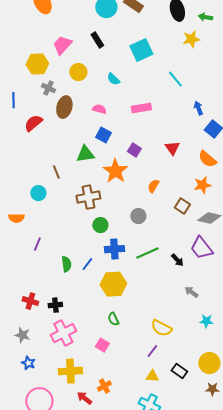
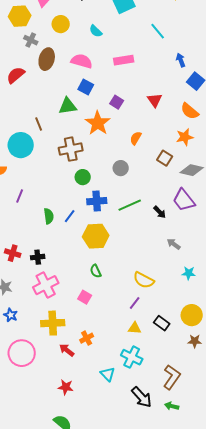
pink semicircle: (99, 109) -> (82, 61), size x1.5
cyan circle: (38, 193) -> (21, 145), size x1.6

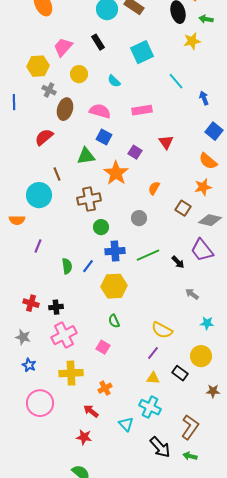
blue arrow: (181, 60) -> (204, 98), moved
red semicircle: (16, 75) -> (44, 137), moved
red triangle: (155, 100) -> (166, 142), moved
yellow circle: (192, 315) -> (201, 356), moved
red arrow: (67, 350) -> (91, 411), moved

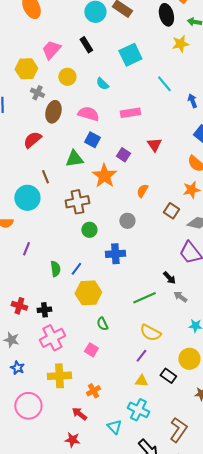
blue cross: (115, 251) -> (115, 254), moved
green line: (148, 255) -> (144, 298), moved
black arrow: (178, 262) -> (169, 278), moved
yellow hexagon: (114, 286) -> (88, 293), moved

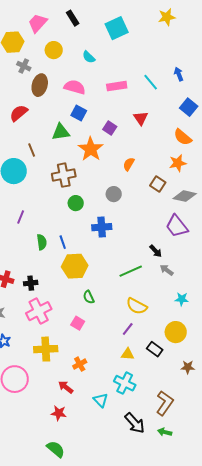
cyan line: (164, 84) -> (151, 82), moved
purple line: (26, 249) -> (21, 217), moved
blue line: (76, 269) -> (63, 242), turned -56

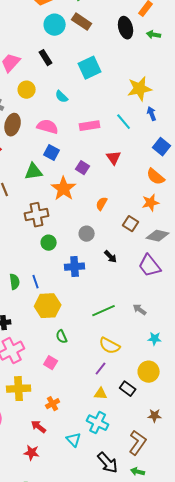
yellow star: (167, 17) -> (140, 89), moved, size x1.4
black arrow: (156, 251) -> (111, 257), moved
brown star: (188, 367) -> (155, 416), moved

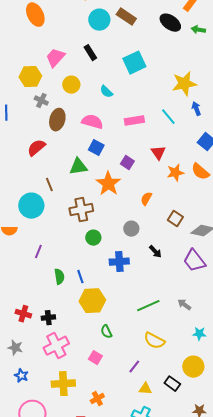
black ellipse: (126, 28) -> (170, 23), turned -40
orange star: (151, 203) -> (175, 173), moved
purple line: (101, 369) -> (134, 367), moved

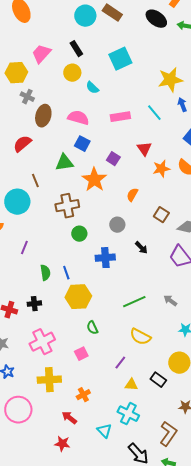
yellow circle: (71, 85) -> (72, 73), moved
black cross: (48, 318) -> (34, 304), moved
pink square: (95, 358) -> (81, 354), turned 32

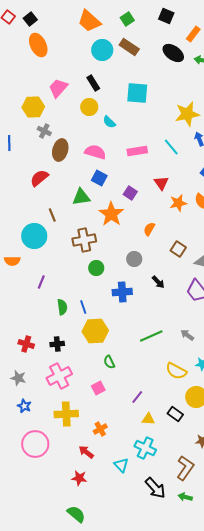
cyan square: (120, 59) -> (137, 93), turned 30
black cross: (34, 304) -> (57, 344), moved
yellow semicircle: (140, 337) -> (176, 371), moved

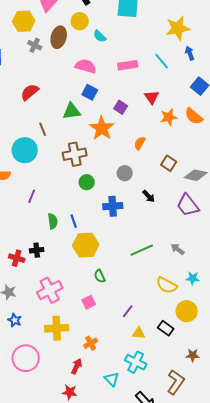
brown ellipse: (60, 150) -> (59, 37), moved
black cross: (57, 344) -> (37, 250), moved
red arrow: (86, 452) -> (77, 366), turned 77

